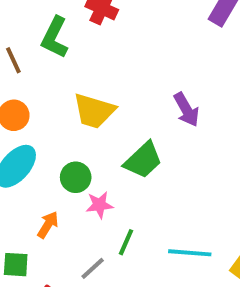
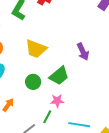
green circle: (76, 177) -> (33, 82), moved
pink star: (99, 205) -> (57, 101), moved

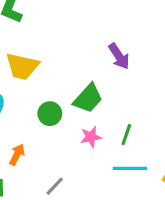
yellow trapezoid: (36, 49) -> (22, 66), moved
green line: (47, 117) -> (126, 135), moved

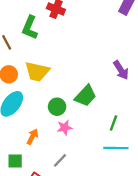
purple arrow: (119, 56) -> (121, 70), moved
pink star: (91, 137) -> (65, 128), moved

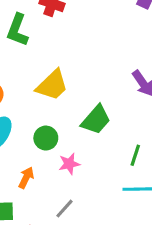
yellow trapezoid: (37, 72) -> (52, 85), moved, turned -55
green circle: (57, 107) -> (46, 138), moved

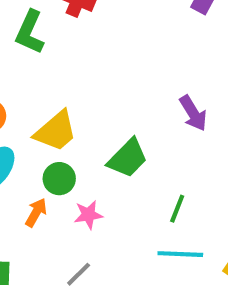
yellow trapezoid: (52, 85) -> (56, 131), moved
orange arrow: (26, 178) -> (36, 212), moved

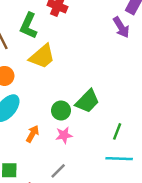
purple arrow: (193, 113) -> (121, 27), moved
yellow trapezoid: (56, 131) -> (42, 57), moved
green circle: (59, 179) -> (61, 111), moved

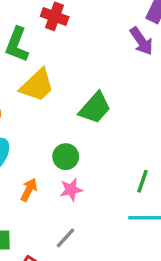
green trapezoid: (87, 101) -> (95, 108), moved

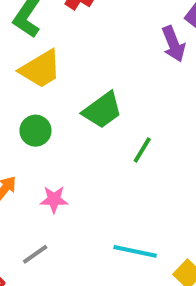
green circle: (66, 157) -> (35, 131), moved
green line: (142, 181) -> (142, 150), moved

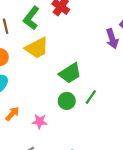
green circle: (35, 131) -> (67, 101), moved

